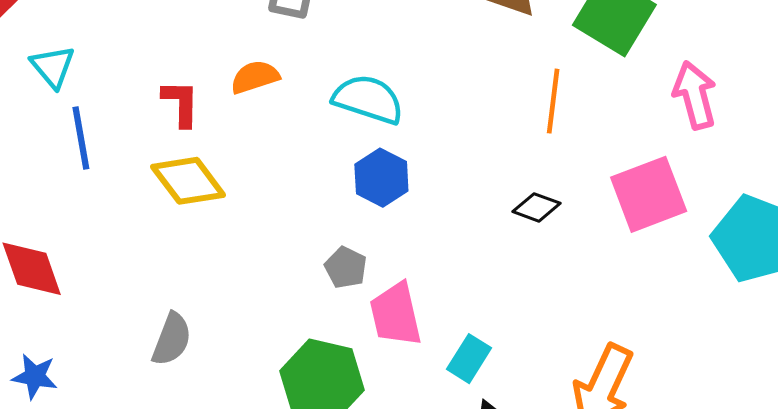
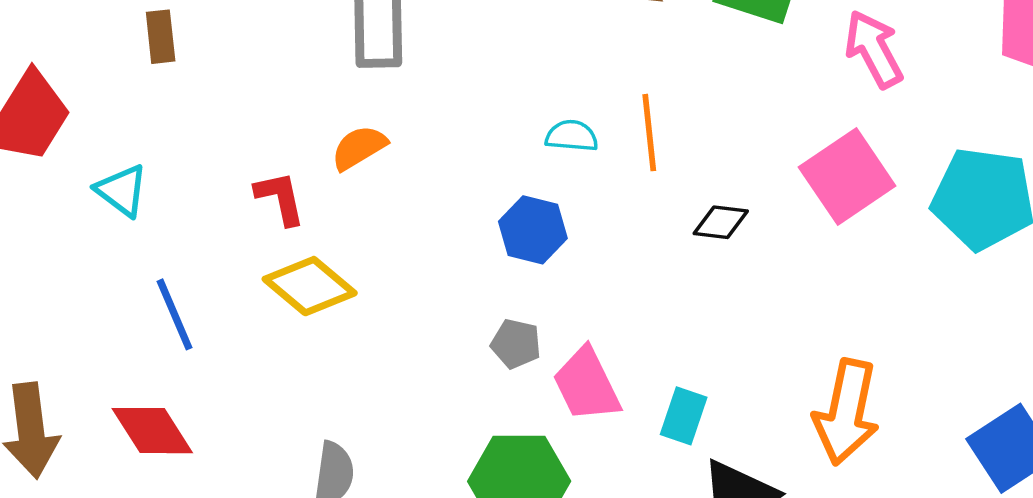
cyan semicircle: (368, 99) -> (572, 136), moved, size x0.6
orange line: (553, 101) -> (649, 133), moved
blue line: (81, 138) -> (174, 314), moved

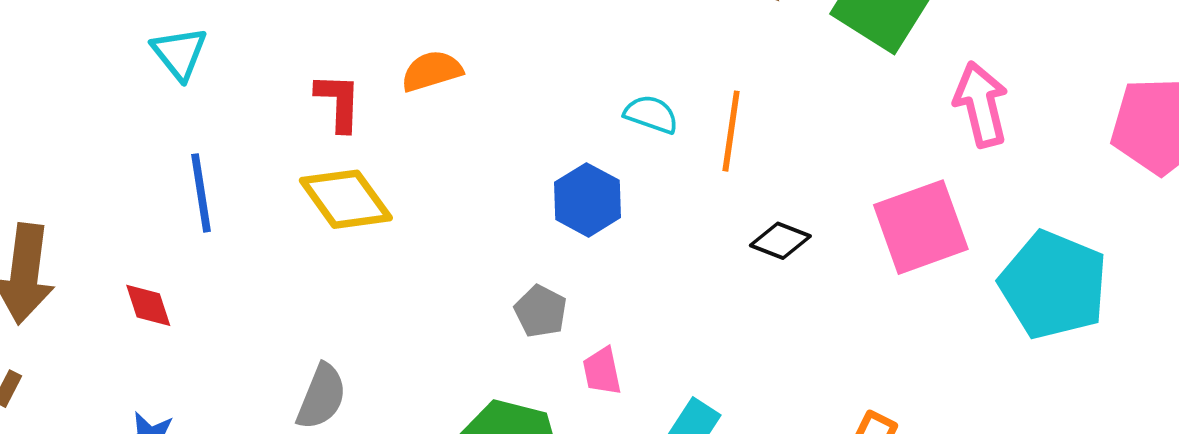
pink trapezoid: (587, 385) -> (602, 371), size x0.6
red diamond: (152, 431) -> (148, 305), size x0.6

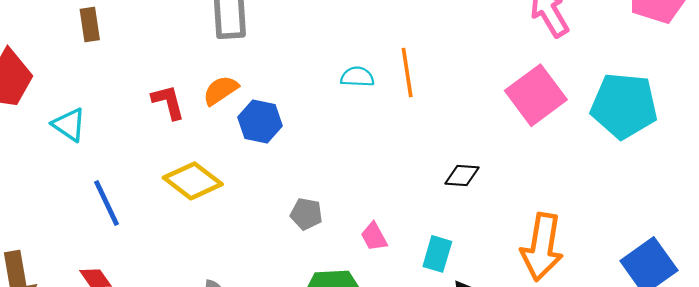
red L-shape: (338, 102) -> (168, 102), moved
blue hexagon: (587, 200) -> (260, 121), moved
black diamond: (780, 241) -> (462, 176), moved
gray pentagon: (541, 311) -> (306, 214), moved

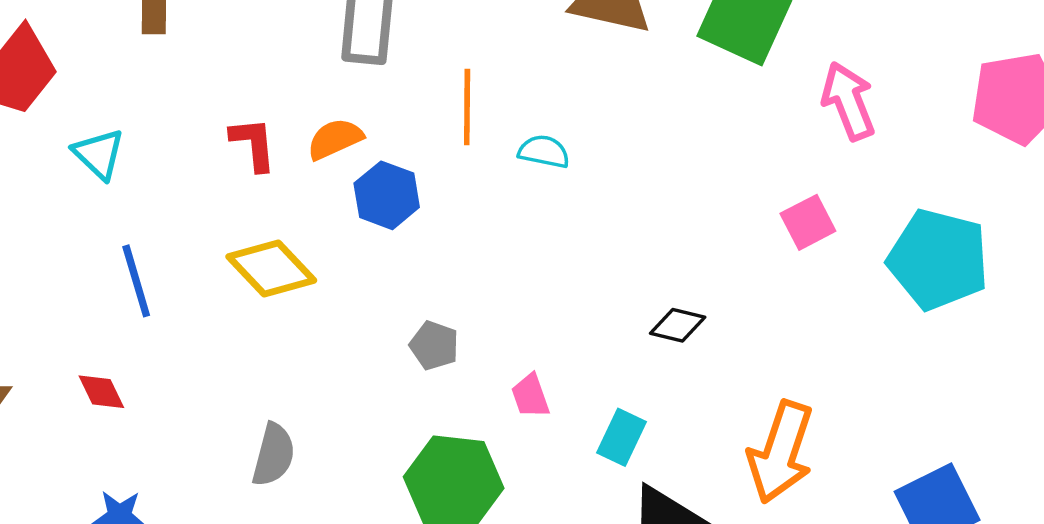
orange line: (407, 72) -> (467, 107), moved
pink square: (536, 95) -> (808, 222), size x0.6

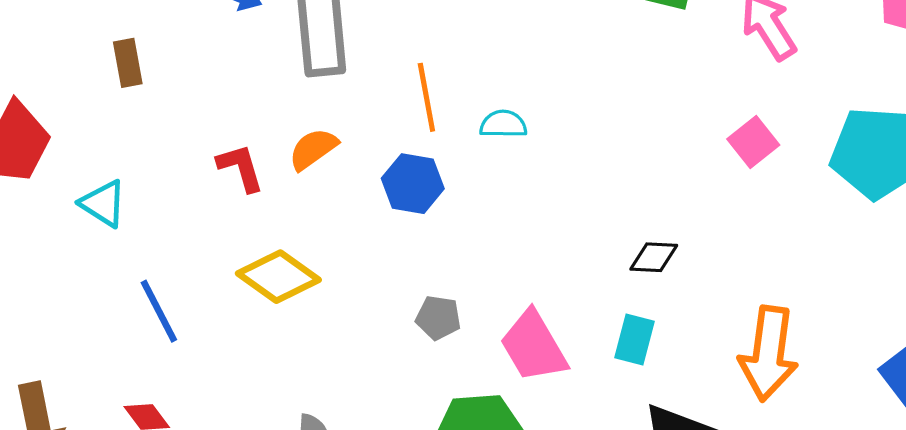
blue hexagon: (387, 195) -> (413, 184), moved
pink trapezoid: (530, 396) -> (534, 346), size x1.8
cyan rectangle: (621, 437) -> (634, 339), moved

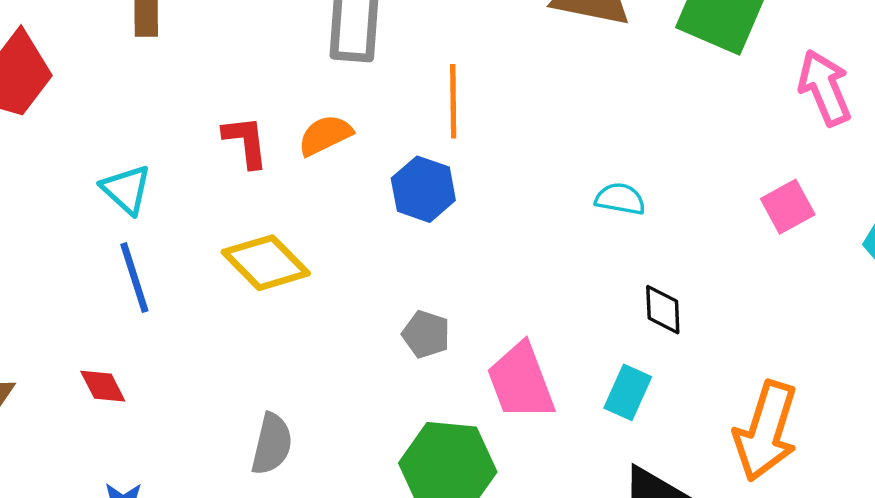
cyan semicircle: (503, 124) -> (620, 199), moved
cyan triangle: (103, 204) -> (126, 189), moved
black diamond: (654, 257) -> (663, 310), turned 75

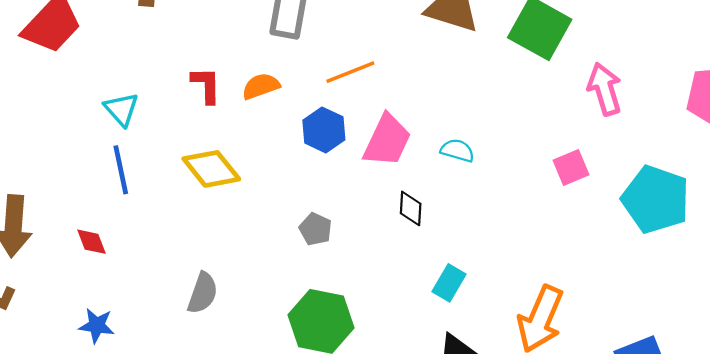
orange line: (453, 101) -> (350, 72), turned 63
black diamond: (663, 310) -> (411, 208), moved
pink trapezoid: (521, 381) -> (387, 140), moved, turned -140

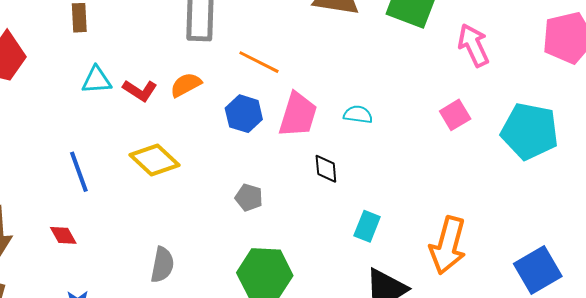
orange line: (350, 72) -> (259, 62), turned 57
red L-shape: (206, 85) -> (140, 90), turned 132
cyan triangle: (121, 109) -> (97, 80), moved, turned -44

